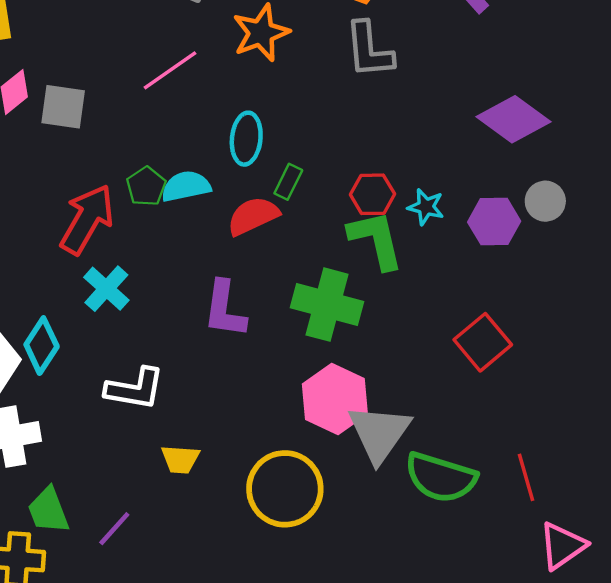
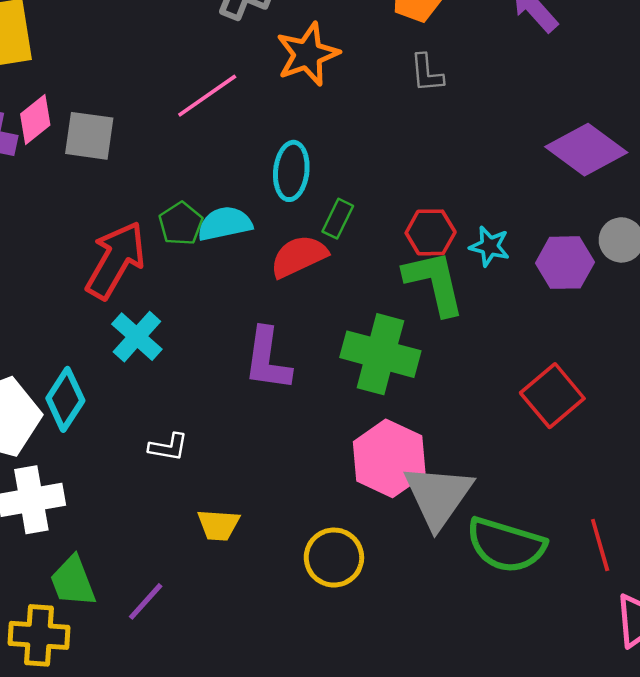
gray L-shape: (369, 50) -> (427, 73), size x0.6
white L-shape: (135, 389) -> (168, 447), size x0.6
yellow circle: (285, 489) -> (334, 558), size x0.7

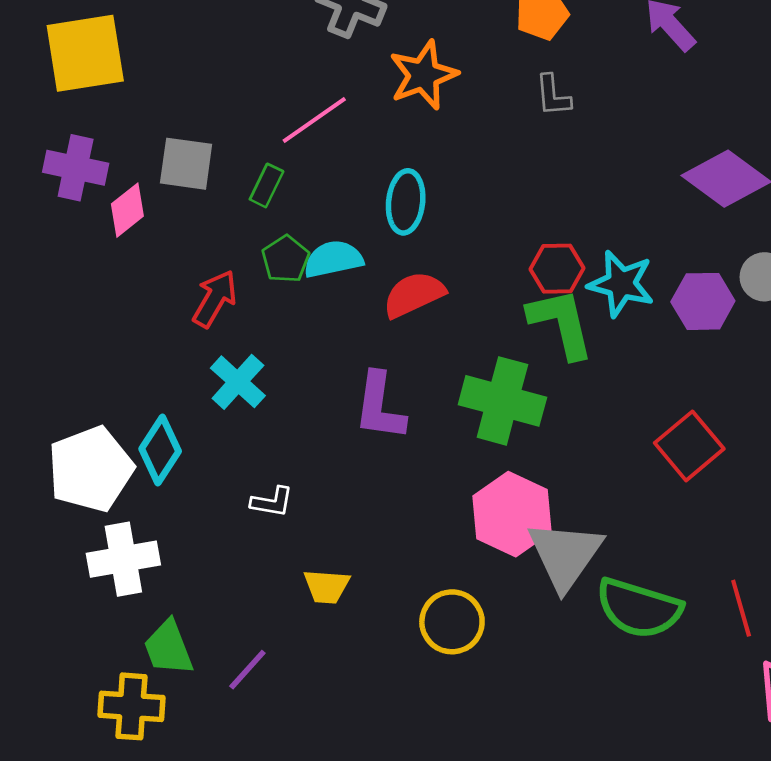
pink diamond: (35, 119) -> (127, 210), moved
green rectangle: (338, 219) -> (267, 185), moved
cyan star: (490, 246) -> (621, 284), size x1.5
red arrow: (116, 260) -> (215, 299), size x0.7

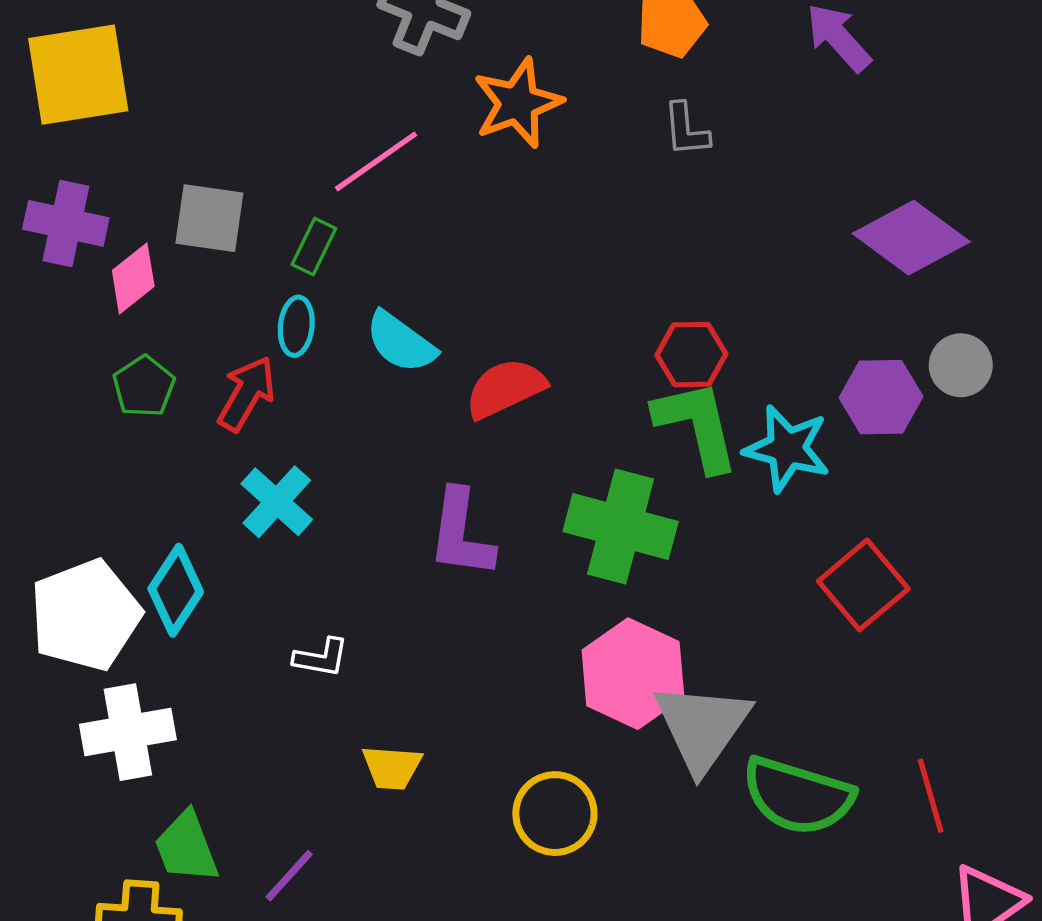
cyan ellipse: (406, 202) -> (296, 326), moved, size x0.7
green pentagon: (286, 259) -> (144, 386), moved
cyan semicircle: (333, 259) -> (401, 342), turned -132
cyan star: (621, 284) -> (787, 449), moved

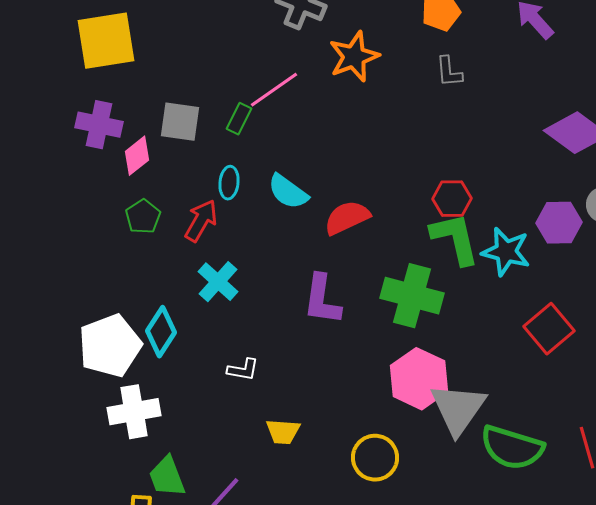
green rectangle: (314, 247) -> (239, 119), moved

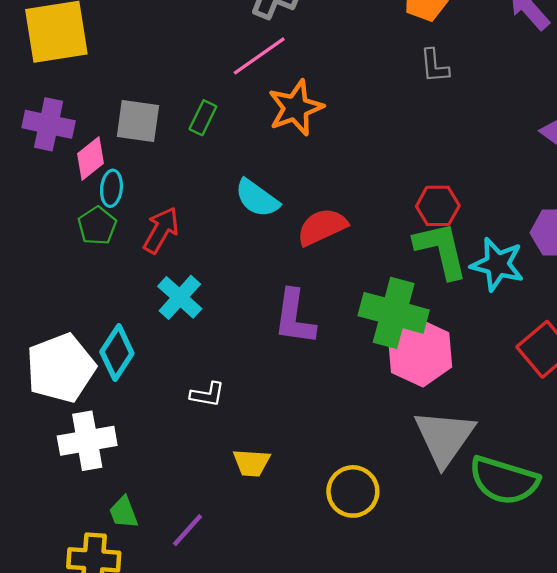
orange star: (354, 57) -> (296, 108), moved
pink line: (274, 90) -> (259, 56), moved
cyan ellipse: (229, 183) -> (111, 188), moved
pink hexagon: (419, 379) -> (420, 353), moved
green trapezoid: (167, 477) -> (124, 512), size x0.7

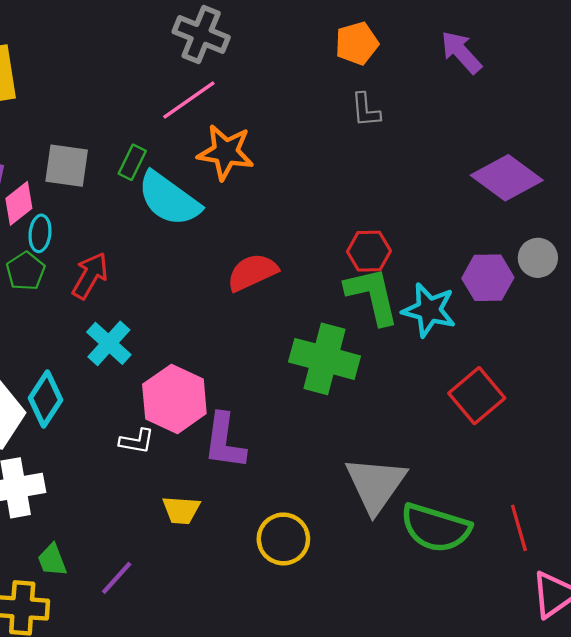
orange star: (296, 108) -> (226, 152), turned 30
cyan semicircle: (257, 198) -> (169, 199), moved, size x1.4
purple L-shape: (294, 317) -> (224, 441), moved
pink hexagon: (420, 353) -> (174, 399), moved

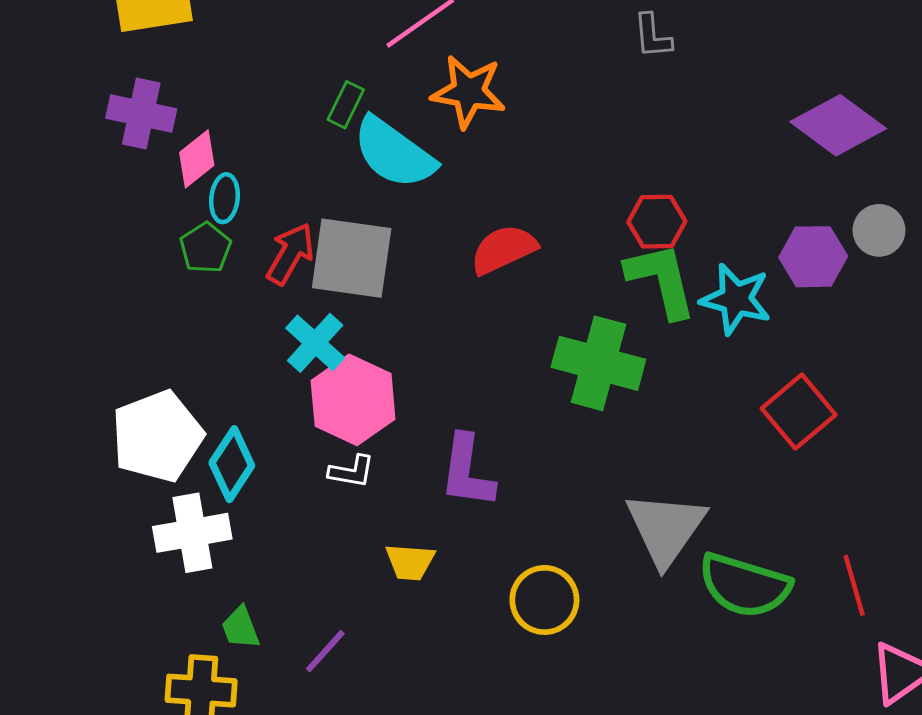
gray square: (67, 166) -> (352, 258), moved, size x1.4
cyan diamond: (46, 399) -> (232, 464), moved
pink hexagon: (174, 399) -> (353, 400), moved

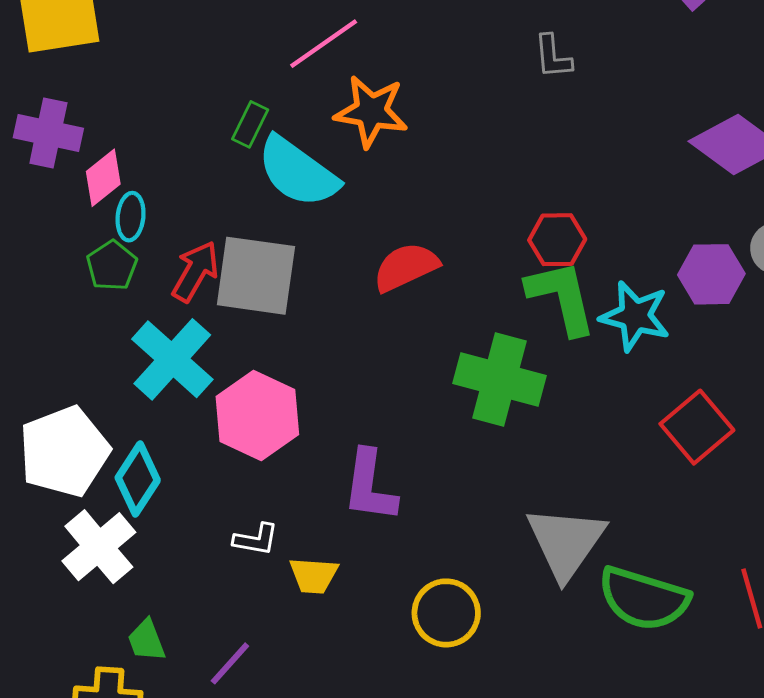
cyan cross: (315, 343) -> (172, 359), moved, size x1.4
white L-shape: (352, 471) -> (256, 539), moved
white cross: (192, 533) -> (99, 547), turned -30

